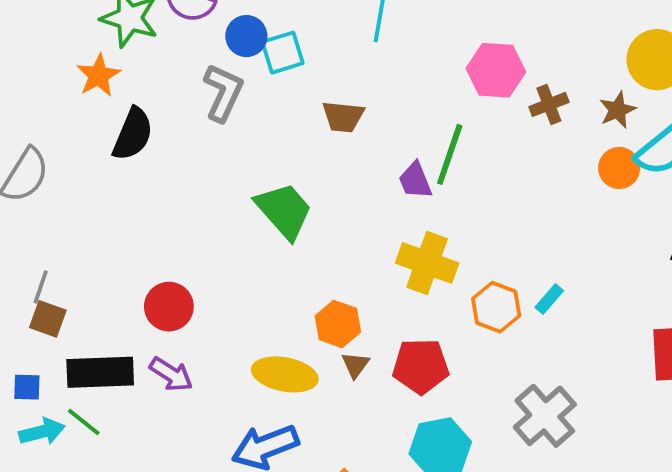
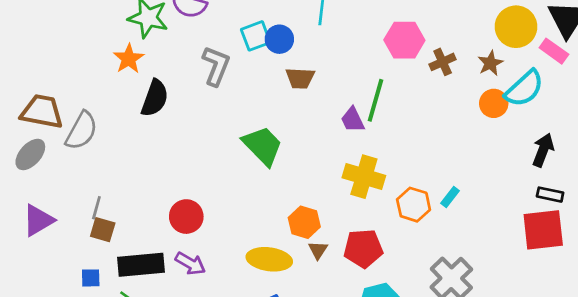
blue circle: (246, 36) -> (279, 39), moved

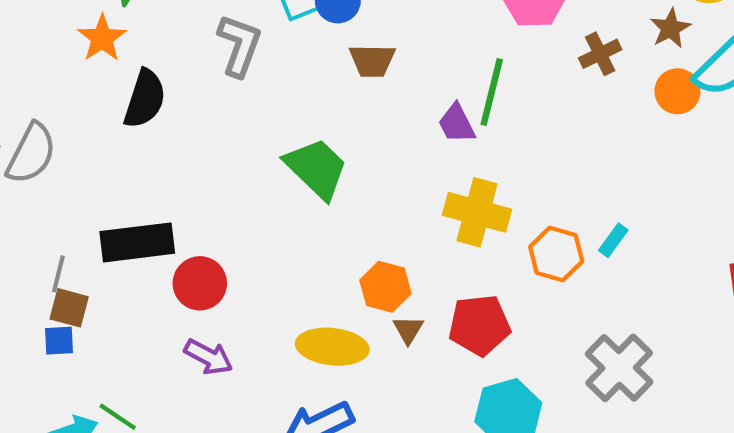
brown cross: (443, 62) -> (600, 54), moved
black rectangle: (141, 265) -> (137, 242), moved
blue square: (91, 278) -> (59, 341), moved

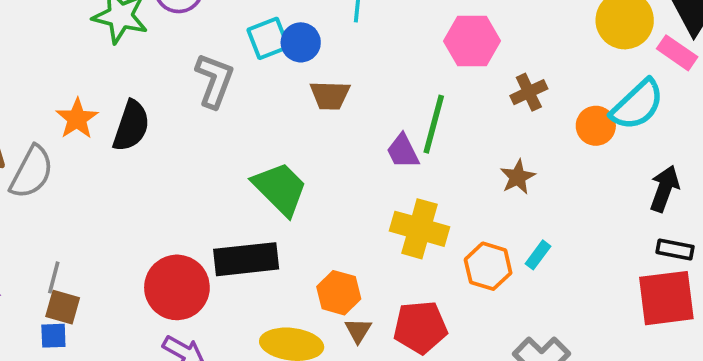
brown star: (670, 28) -> (518, 177), moved
orange star: (102, 38) -> (77, 119), moved
black rectangle: (137, 242) -> (246, 259), moved
red circle: (200, 283) -> (177, 287), size x1.4

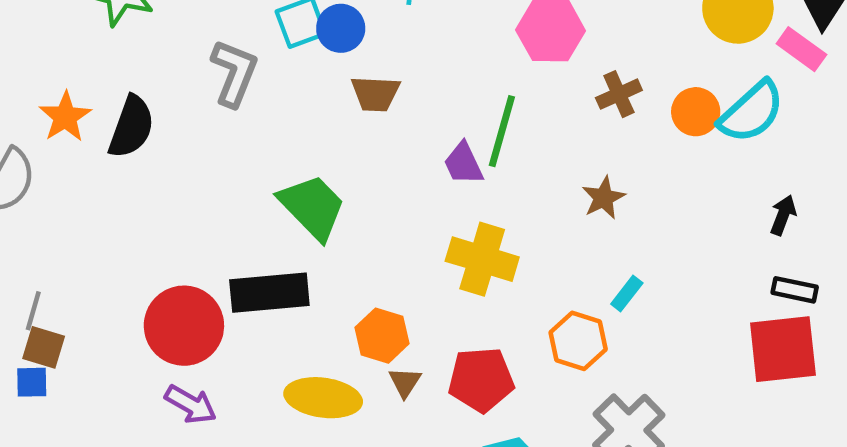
orange circle: (596, 126) -> (696, 112), moved
black arrow: (664, 189) -> (783, 215), size x0.7
orange hexagon: (488, 266) -> (578, 341), moved

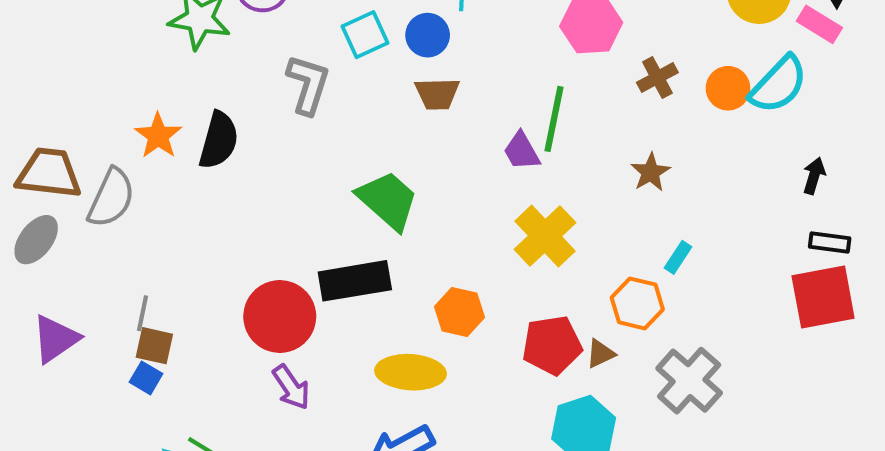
blue circle: (341, 28) -> (428, 35), moved
yellow cross: (482, 259) -> (545, 236), turned 34
blue square: (32, 382) -> (146, 378), turned 36
brown triangle: (405, 382) -> (600, 354), moved, turned 36
purple arrow: (191, 404) -> (291, 387), turned 30

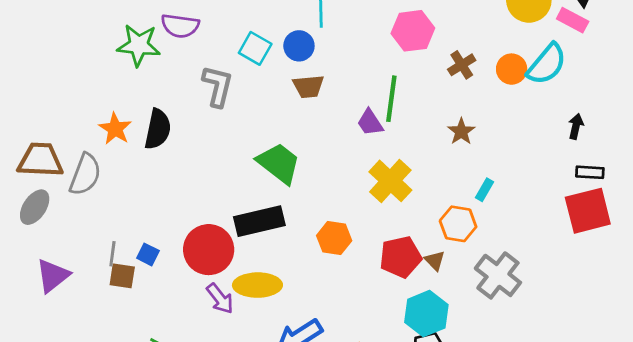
cyan square: (365, 35) -> (255, 48), turned -32
brown triangle: (600, 354) -> (435, 261), turned -45
yellow ellipse: (411, 372) -> (257, 285), moved
blue square: (146, 378) -> (148, 254), moved

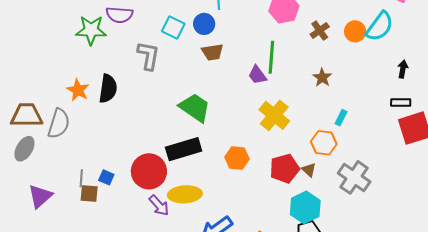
black rectangle: (590, 172) -> (401, 103), moved

